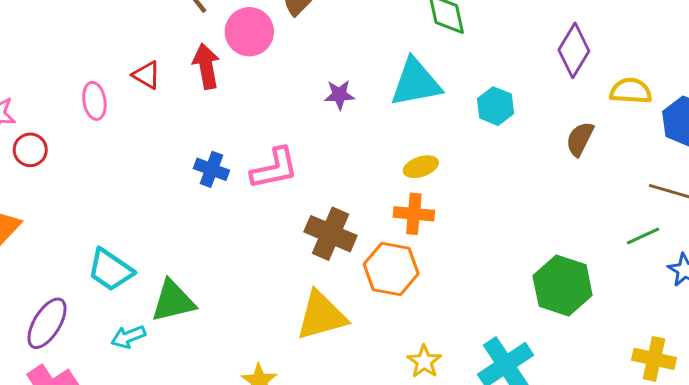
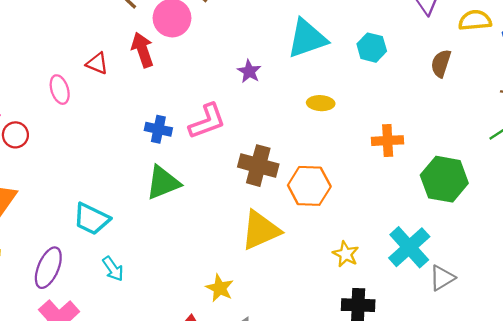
purple star: (339, 95) -> (249, 71), moved, turned -30
yellow ellipse: (421, 167) -> (321, 103), turned 30
orange cross: (414, 214) -> (388, 141), moved
green triangle: (173, 301) -> (163, 183), moved
cyan arrow: (128, 337) -> (113, 269), turned -95

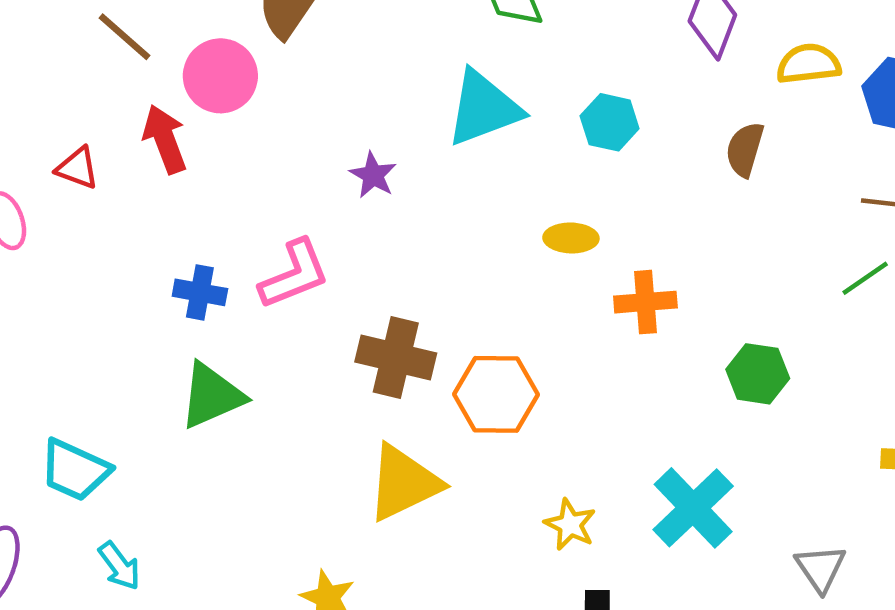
yellow ellipse: (321, 103) -> (571, 238), moved
green hexagon: (444, 179) -> (758, 374), size x0.7
gray triangle: (442, 278) -> (820, 568), moved, turned -32

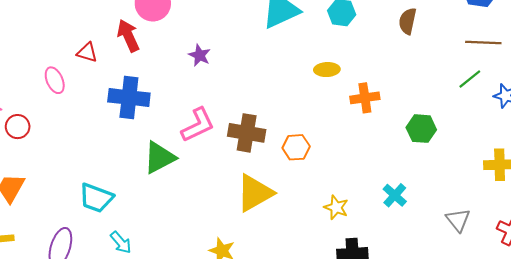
purple star: (373, 175) -> (200, 55), moved
pink L-shape: (294, 274) -> (198, 125), moved
blue cross: (200, 292) -> (129, 97), moved, size x1.6
orange hexagon: (496, 394) -> (296, 147), size x0.7
cyan cross: (693, 508) -> (395, 195), size x0.6

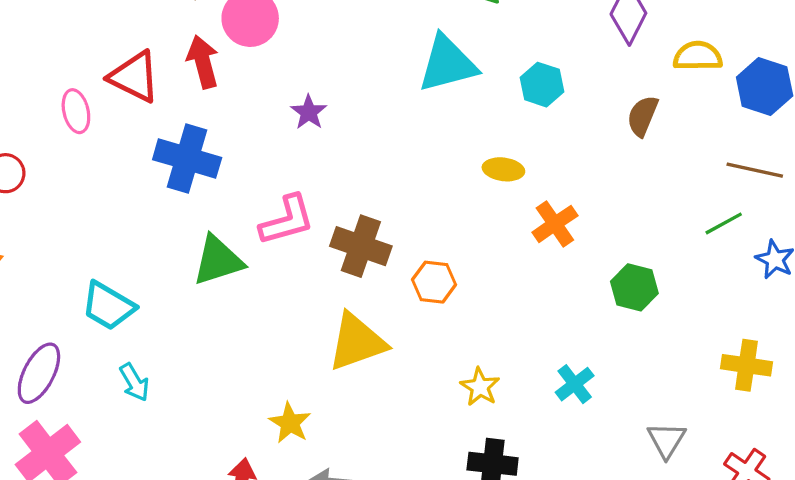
red triangle: (87, 52) -> (134, 77), size x1.6
orange cross: (365, 98) -> (555, 224), turned -36

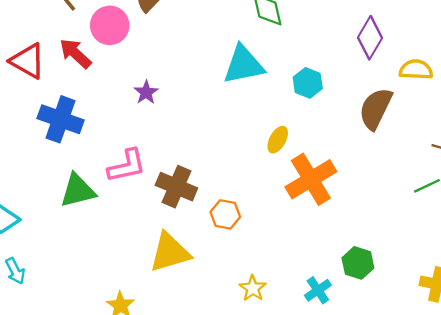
red arrow: (203, 62) -> (75, 53), turned -36
brown semicircle: (643, 116) -> (376, 109), size x1.5
yellow ellipse: (503, 169) -> (278, 140), turned -72
orange cross: (555, 224) -> (311, 179), size x1.6
green hexagon: (634, 287) -> (358, 263), moved

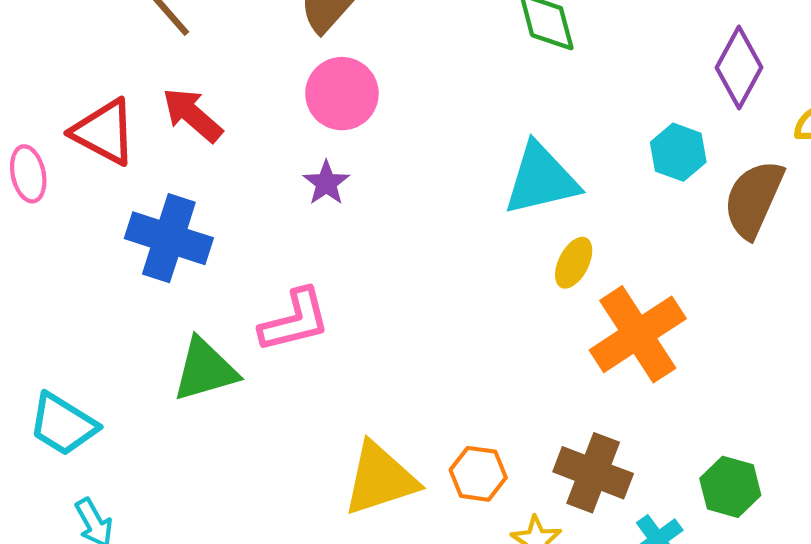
pink circle: (110, 25) -> (342, 94), moved
cyan triangle: (243, 65) -> (541, 179), moved
cyan hexagon: (308, 83) -> (678, 152), moved
brown cross: (176, 187) -> (593, 473), moved
orange hexagon: (225, 214) -> (478, 474), moved

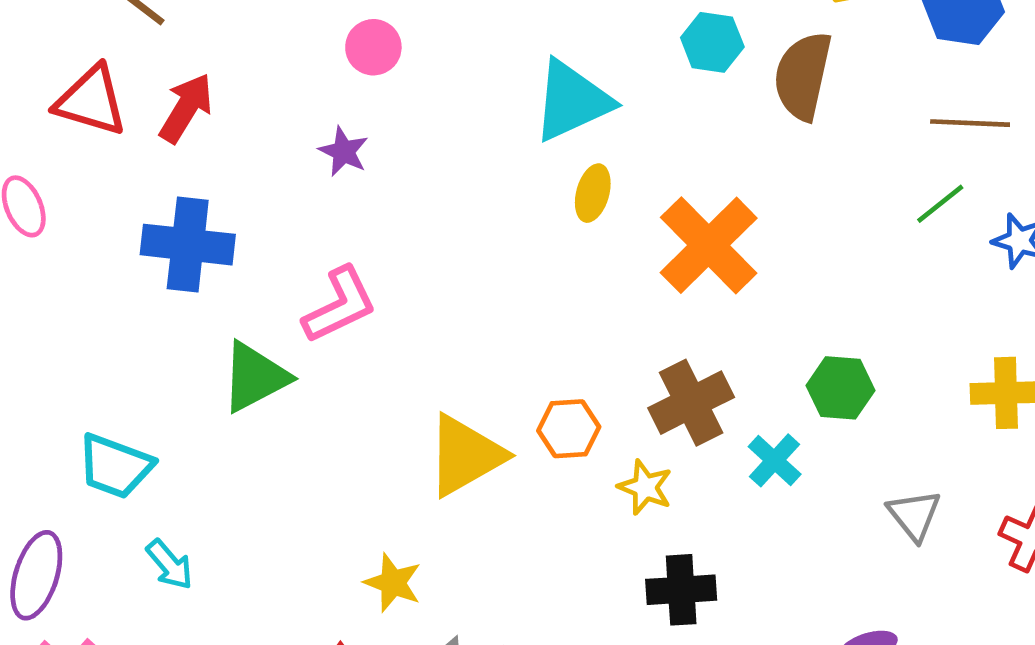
pink circle: (342, 94) -> (373, 47), moved, size x0.7
red arrow: (192, 115) -> (186, 108), turned 92
red triangle: (104, 132) -> (91, 101), moved
yellow ellipse: (574, 263) -> (593, 193), moved
brown cross: (593, 473) -> (691, 403), turned -36

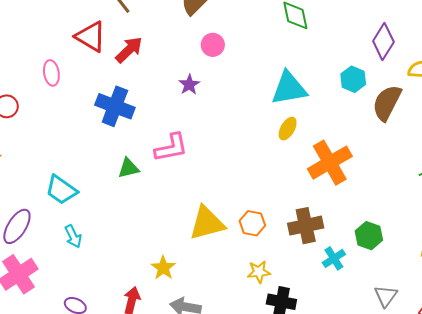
green triangle: (255, 377) -> (128, 168), size x0.7
yellow star: (645, 487) -> (259, 272), moved, turned 30

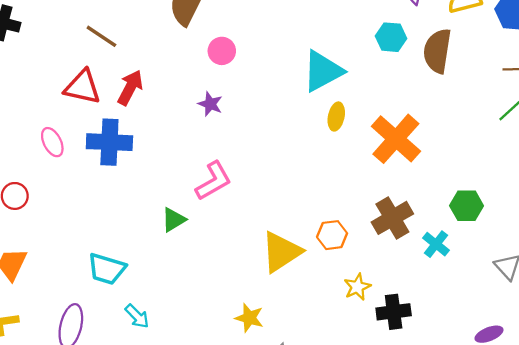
blue cross: (115, 106) -> (109, 142), moved

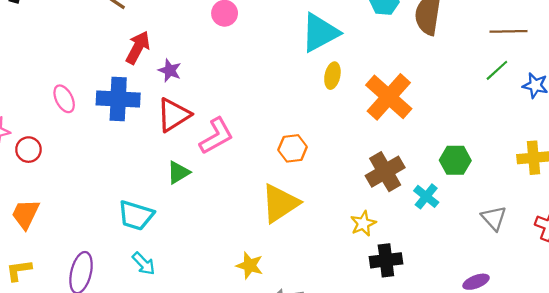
red triangle: (82, 87) -> (174, 115), moved, turned -45
purple star: (210, 104) -> (170, 70), moved
orange hexagon: (332, 235) -> (293, 148), moved
cyan trapezoid: (107, 269) -> (136, 215), moved
yellow star: (357, 287) -> (363, 224), moved

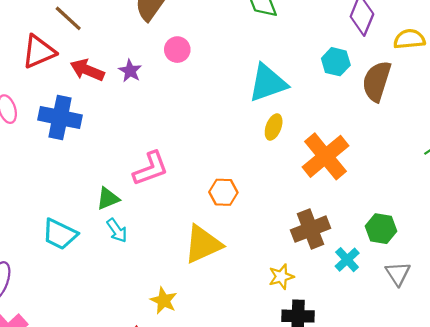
red arrow: (138, 48) -> (87, 70), turned -104
purple star: (170, 70) -> (130, 71), moved
red triangle: (174, 115) -> (39, 52), moved
gray triangle: (494, 218) -> (398, 274), moved
cyan arrow: (144, 264) -> (117, 230), moved

